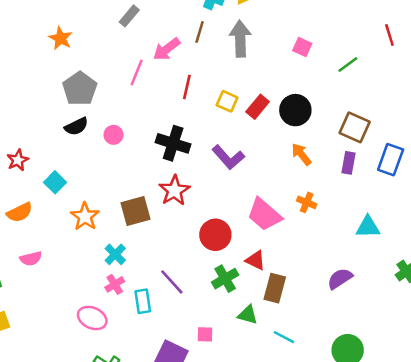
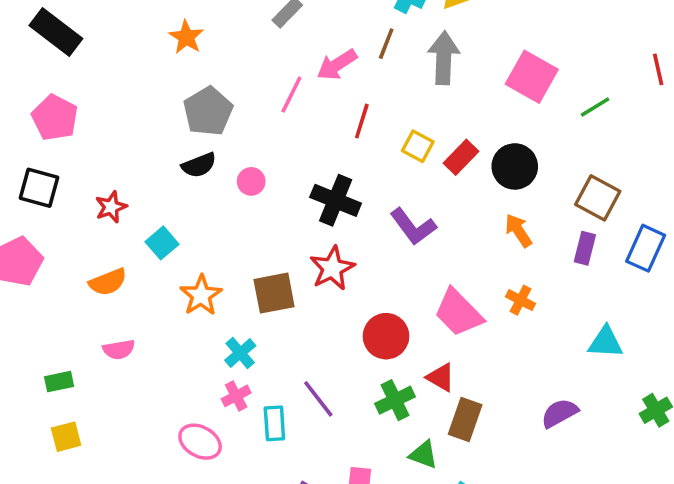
pink square: (302, 47) -> (532, 77), size x1.8

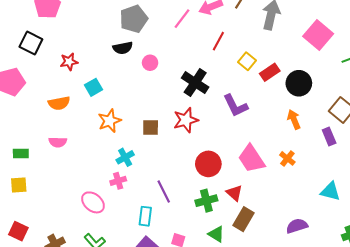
purple rectangle: (585, 248) -> (329, 137), turned -48
brown square: (274, 293) -> (151, 128), size x0.7
cyan rectangle: (274, 423) -> (145, 216), moved

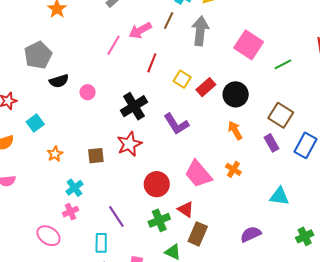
gray pentagon: (134, 19) -> (38, 55), moved
black cross: (195, 83) -> (134, 106), turned 32
orange star: (110, 121) -> (55, 154), size x0.7

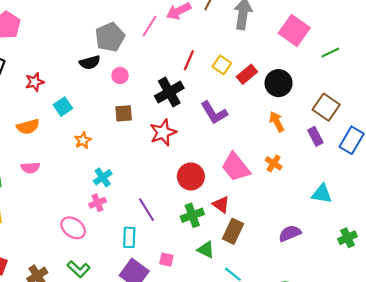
gray pentagon: (38, 55) -> (110, 37), moved
red line: (152, 63) -> (189, 60), moved
brown square: (96, 156) -> (124, 113), moved

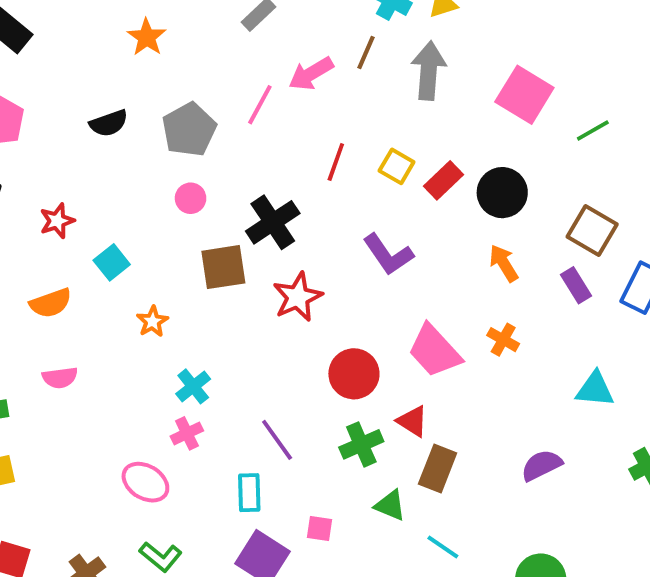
black semicircle: (90, 62) -> (109, 123), moved
pink circle: (120, 75) -> (191, 198), moved
black cross: (169, 92) -> (273, 222), moved
brown square: (124, 113) -> (223, 267), size x1.4

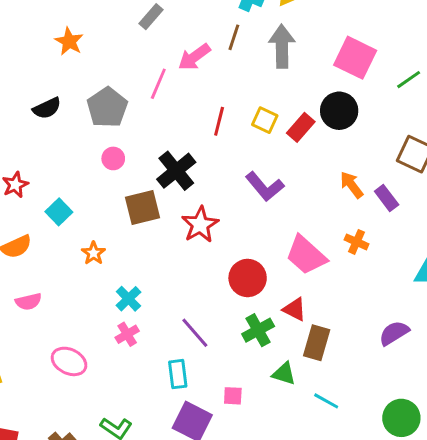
black circle: (502, 193) -> (339, 111), moved
purple rectangle: (576, 285) -> (387, 198), moved
pink ellipse: (145, 482) -> (69, 361), moved

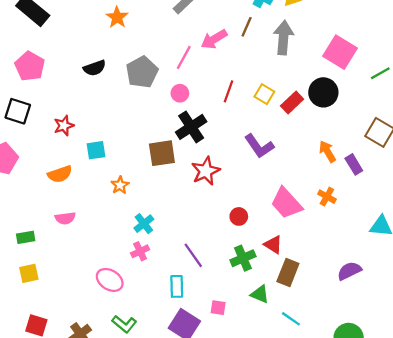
pink circle: (113, 158) -> (180, 93), moved
cyan square: (59, 212) -> (96, 150), turned 30
red circle: (248, 278) -> (239, 216), size x0.6
pink ellipse: (69, 361) -> (110, 280), moved

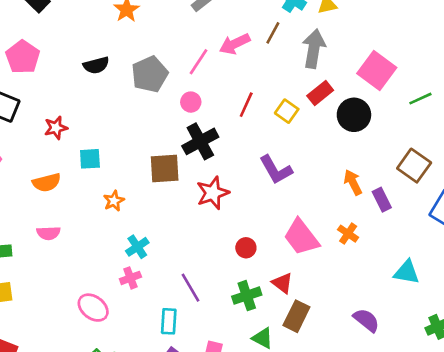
red rectangle: (292, 103) -> (320, 93), moved
purple semicircle: (349, 271) -> (366, 320), turned 60

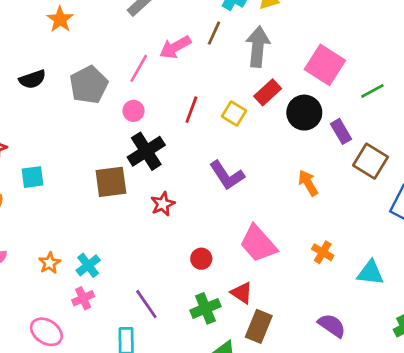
red star: (213, 193) -> (163, 204), size x0.7
purple rectangle: (382, 200) -> (341, 131), moved
orange star: (114, 201) -> (50, 263), moved
orange cross: (348, 234) -> (323, 252), moved

